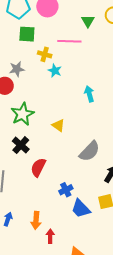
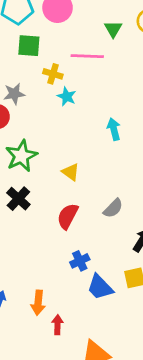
gray semicircle: (90, 151) -> (113, 208), size x0.7
red semicircle: (38, 167) -> (68, 216), moved

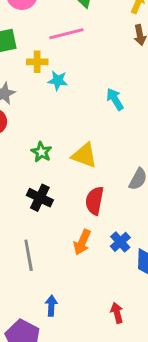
green star: (21, 156) -> (41, 152), moved, size x0.6
yellow triangle: (71, 172) -> (84, 155), size x1.4
orange arrow: (38, 303) -> (82, 242), moved, turned 35

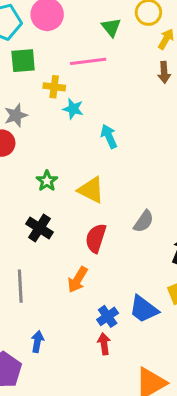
cyan arrow: (115, 99) -> (109, 136), moved
blue cross: (120, 242) -> (108, 316), moved
red arrow: (117, 313) -> (104, 344), moved

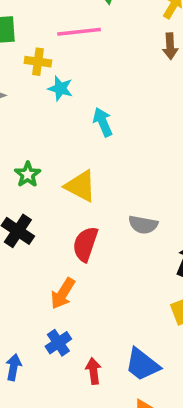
gray semicircle: (144, 221) -> (143, 225), turned 65
blue trapezoid: (144, 309) -> (142, 365), moved
blue cross: (108, 316) -> (58, 343), moved

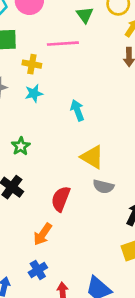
cyan star: (60, 88) -> (34, 93), moved, turned -30
yellow triangle: (81, 186) -> (92, 157), moved

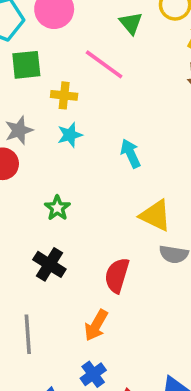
pink line: (63, 44) -> (104, 64), turned 44

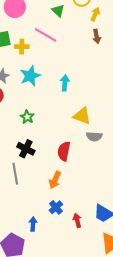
yellow cross: (64, 95) -> (22, 47), moved
cyan star: (70, 135) -> (30, 76), size x1.5
cyan arrow: (130, 153) -> (65, 83), turned 35
gray line: (28, 334) -> (15, 174), moved

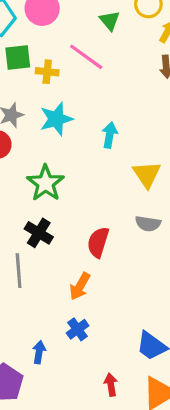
yellow triangle: (82, 116) -> (147, 174), moved, turned 30
green star: (27, 117) -> (45, 183), size x1.6
red arrow: (77, 220) -> (111, 385), moved

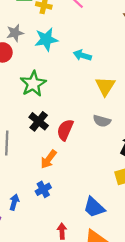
cyan arrow: (110, 135) -> (82, 55), turned -90
black cross: (39, 233) -> (39, 121), moved

